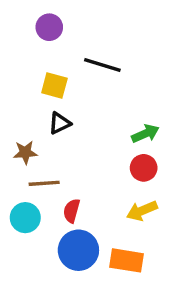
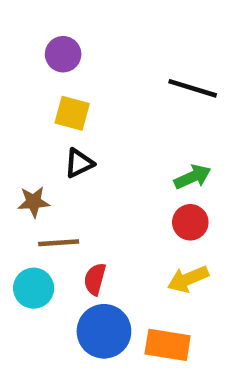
purple circle: (49, 27) -> (63, 54), moved
black line: (102, 65) -> (193, 88), moved

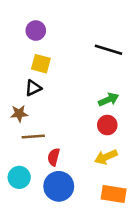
black triangle: (79, 163) -> (33, 88), moved
cyan circle: (34, 288) -> (19, 177), moved
orange rectangle: (168, 345) -> (114, 194), moved

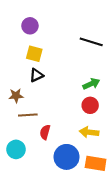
black triangle: (33, 88) -> (36, 75), moved
yellow arrow: (106, 157) -> (89, 132), turned 30
blue circle: (59, 186) -> (67, 157), moved

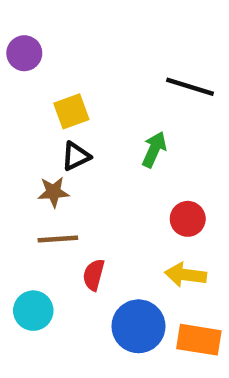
purple circle: (30, 26) -> (24, 53), moved
yellow square: (34, 54) -> (71, 111), turned -35
green arrow: (91, 84) -> (154, 149), moved, turned -42
brown star: (16, 96) -> (53, 192), moved

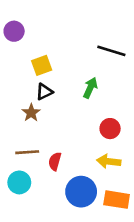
brown star: (53, 192) -> (31, 113), turned -30
brown line: (58, 239) -> (27, 152), moved

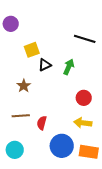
black triangle: (44, 92) -> (45, 65), moved
cyan circle: (19, 182) -> (15, 150), moved

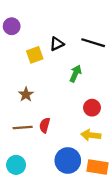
black triangle: (45, 65) -> (57, 44), moved
red semicircle: (42, 123) -> (45, 125), moved

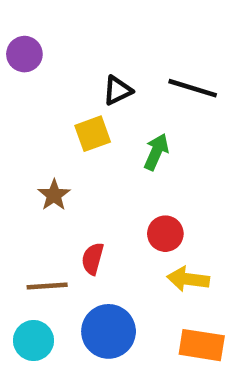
yellow square: (35, 55) -> (93, 134), moved
red circle: (92, 108) -> (165, 234), moved
brown line: (23, 127) -> (47, 286), moved
blue circle: (68, 160) -> (109, 331), moved

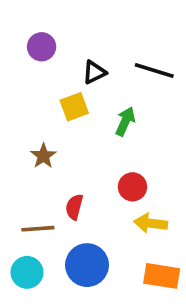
purple circle: (24, 54) -> (42, 47), moved

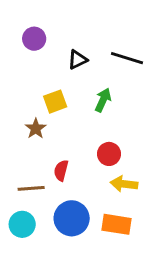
yellow square: (74, 107) -> (55, 102), moved
orange rectangle: (162, 276) -> (116, 224), moved

